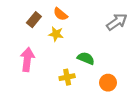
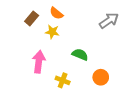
pink arrow: (27, 59) -> (39, 62), moved
yellow cross: (67, 77) -> (63, 80), moved, turned 32

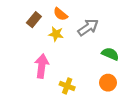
gray arrow: (109, 20) -> (88, 27), moved
green semicircle: (80, 55) -> (110, 54), moved

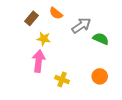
yellow star: (56, 34) -> (44, 39), moved
green semicircle: (110, 54) -> (101, 39), moved

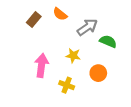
yellow star: (44, 39) -> (73, 56), moved
orange circle: (100, 76) -> (98, 73), moved

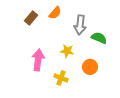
orange semicircle: (60, 14) -> (55, 13), turned -88
gray arrow: (87, 27) -> (80, 25), turned 132

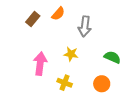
green semicircle: (99, 38) -> (112, 57), moved
orange circle: (90, 67) -> (102, 84), moved

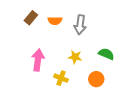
orange semicircle: (58, 14) -> (55, 21), moved, turned 48
yellow star: (71, 54) -> (75, 57), moved

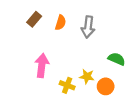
orange semicircle: (55, 21) -> (60, 23), turned -72
yellow star: (75, 57) -> (87, 77), moved

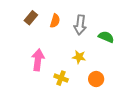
green semicircle: (117, 59) -> (106, 37), moved
yellow star: (87, 77) -> (79, 57), moved

